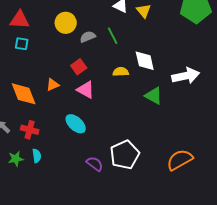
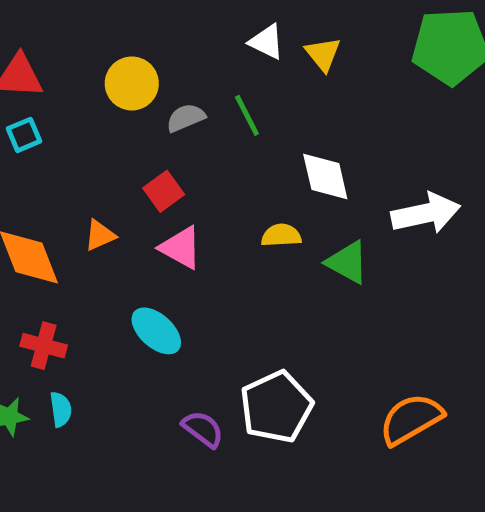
cyan square: (22, 44) -> (24, 135), turned -32
yellow semicircle: (121, 72) -> (281, 235), moved

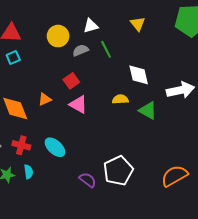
white triangle: (267, 42) -> (91, 26), moved, turned -42
cyan ellipse: (156, 331) -> (55, 147), moved

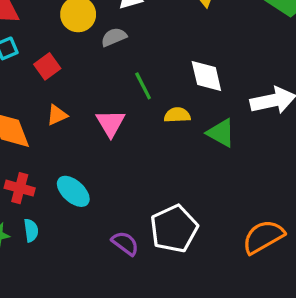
green line: (106, 49) -> (143, 86), moved
red square: (71, 81) -> (47, 66), moved
pink triangle: (78, 104) -> (111, 123), turned 30

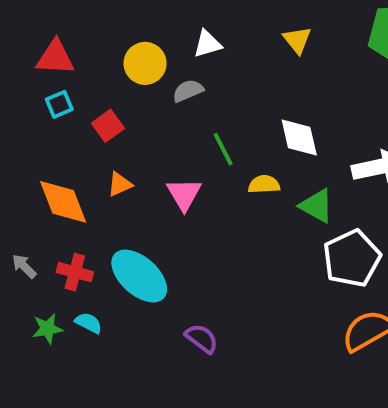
cyan ellipse: (73, 191) -> (139, 276), size x1.4
white pentagon: (174, 229) -> (352, 258), moved
cyan semicircle: (31, 230) -> (88, 323), turned -55

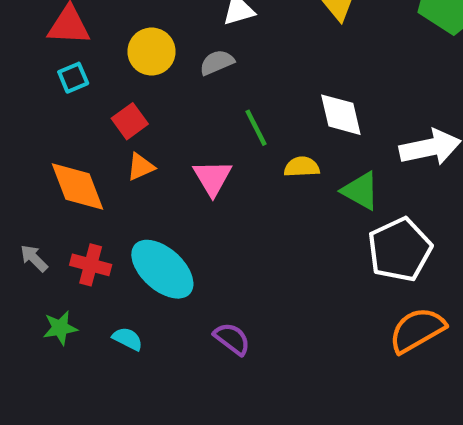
yellow circle: (145, 63) -> (152, 52), moved
red square: (108, 126) -> (130, 121), moved
cyan semicircle: (88, 323) -> (128, 339), moved

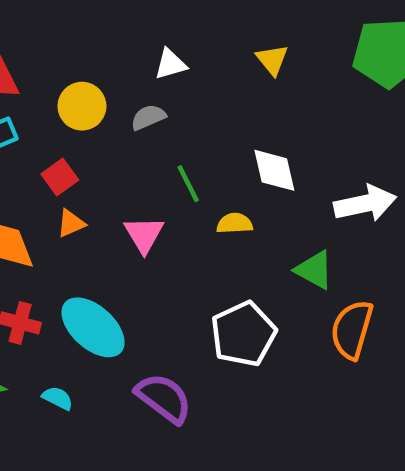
green triangle: (360, 191) -> (314, 270), moved
white pentagon: (400, 250) -> (243, 334), moved
orange semicircle: (417, 330) -> (352, 330), moved, turned -44
purple semicircle: (232, 339) -> (164, 398), size x1.5

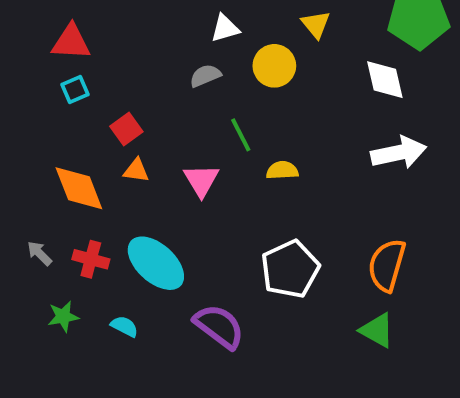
yellow circle: (82, 106) -> (274, 66), moved
white diamond: (274, 170) -> (385, 80), moved
orange triangle: (71, 223) -> (136, 170), turned 32
green triangle: (314, 270) -> (377, 330), moved

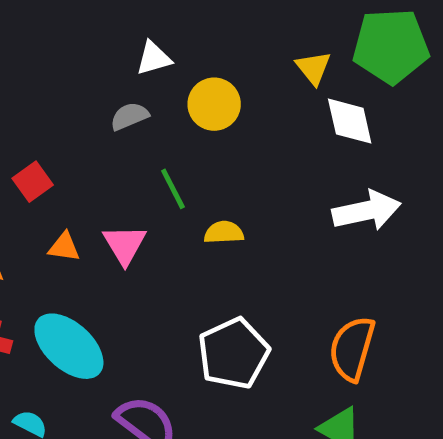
yellow triangle: (316, 24) -> (313, 68), moved
orange triangle: (136, 170) -> (64, 247), moved

